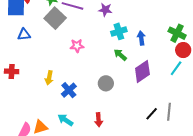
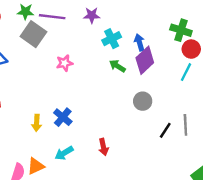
purple diamond: (142, 71) -> (145, 60), moved
yellow arrow: (49, 78) -> (37, 123), moved
gray circle: (106, 83) -> (143, 101), moved
cyan arrow: (65, 120) -> (64, 153), turned -56

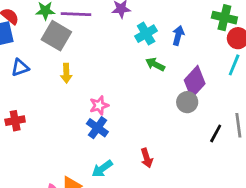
blue arrow: (139, 42) -> (178, 35), turned 35
purple diamond: (145, 60) -> (195, 82), moved
pink star: (65, 63) -> (99, 105), moved
yellow arrow: (37, 123) -> (66, 73), moved

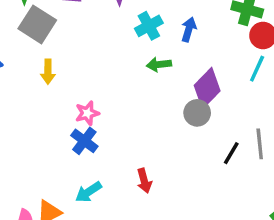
green arrow: (155, 64) -> (159, 64), turned -36

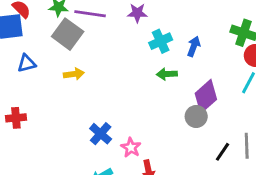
yellow arrow: (48, 72) -> (74, 74), turned -102
pink star: (87, 113) -> (131, 148), moved, turned -30

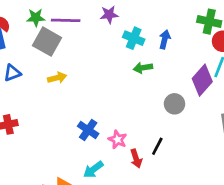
cyan cross: (161, 41) -> (134, 38), turned -36
purple diamond: (206, 96) -> (202, 80), moved
black line: (222, 152) -> (157, 146), moved

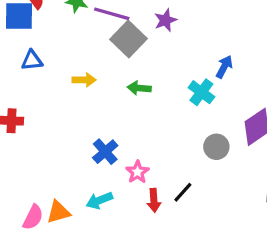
purple star: (109, 15) -> (165, 20), turned -30
cyan cross: (134, 38) -> (201, 92), moved
gray square: (47, 42) -> (129, 39), moved
green arrow: (143, 68) -> (139, 88), moved

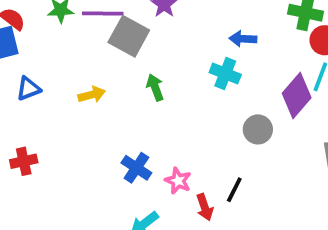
blue arrow: (224, 67) -> (243, 39), turned -100
green arrow: (139, 88) -> (155, 87), turned 80

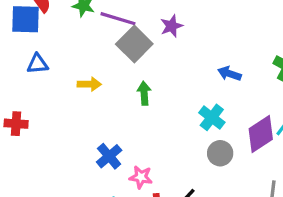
cyan cross: (225, 74) -> (212, 117), moved
pink star: (178, 181) -> (141, 177), turned -30

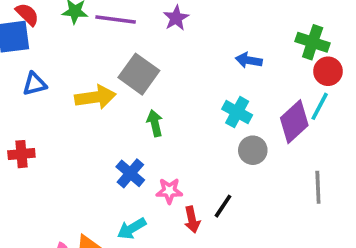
gray square: (134, 44) -> (139, 74), moved
yellow arrow: (89, 84) -> (95, 97), size x1.5
green arrow: (144, 93) -> (155, 123), moved

